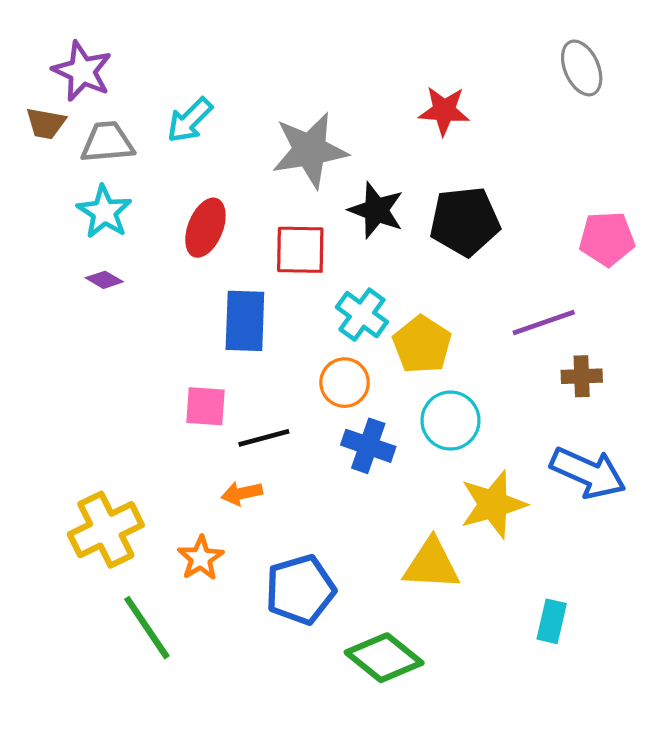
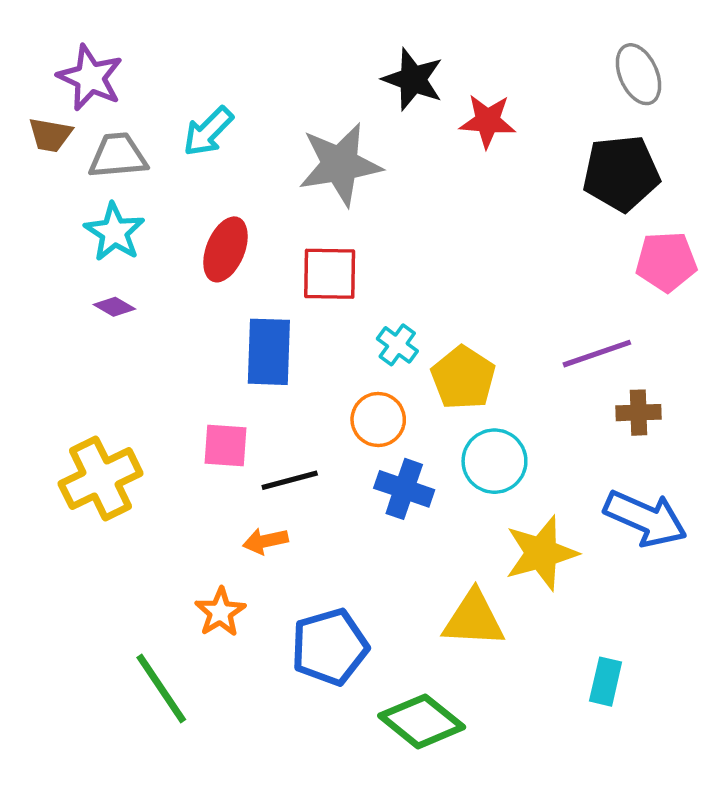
black star: (376, 210) -> (413, 79), moved
black pentagon: (465, 221) -> (621, 173), moved
cyan cross: (362, 315) -> (397, 345), size x0.7
yellow cross: (106, 530) -> (101, 478), moved

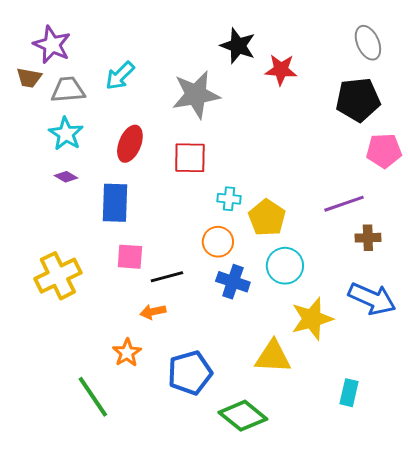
cyan cross: (397, 345) -> (229, 199), turned -30
blue rectangle: (269, 352) -> (115, 203), moved

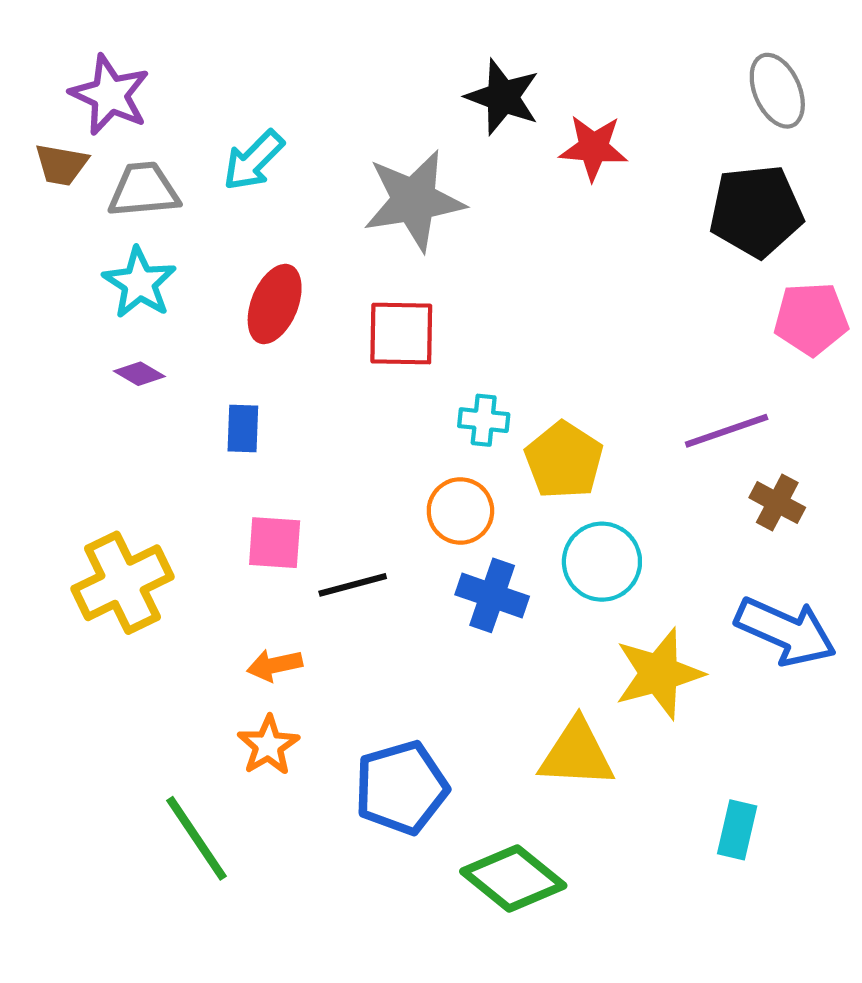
blue rectangle: (115, 203) -> (243, 429), size x0.6
brown cross: (368, 238) -> (777, 503), turned 30
orange arrow: (153, 312) -> (275, 665), moved

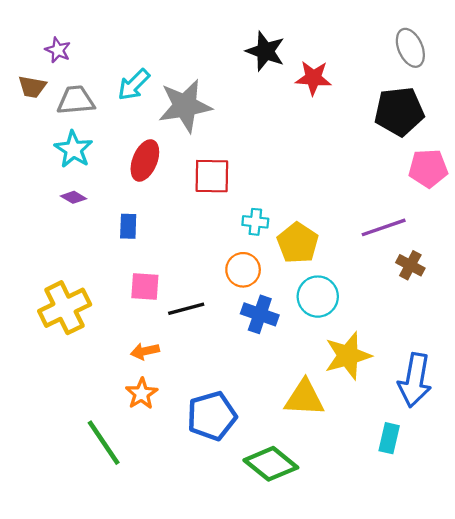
purple star: (110, 95) -> (58, 50), size x0.6
gray star: (414, 200) -> (185, 106), moved
blue arrow: (786, 631) -> (415, 380), moved, turned 76

